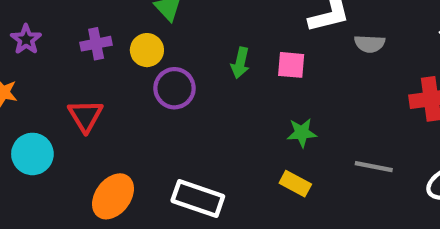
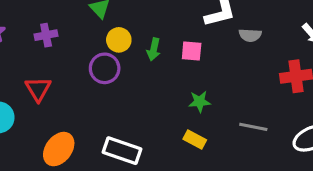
yellow circle: (147, 50) -> (119, 40), moved

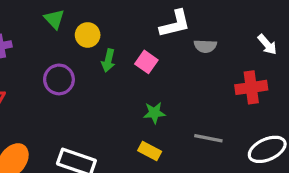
yellow circle: (119, 40) -> (88, 35), moved
pink square: (192, 51) -> (146, 62), turned 30

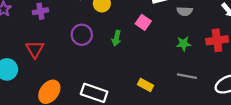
green arrow: (108, 60) -> (116, 38), moved
green star: (154, 113) -> (184, 44), moved

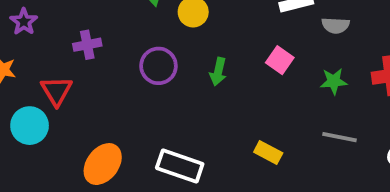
purple cross: (40, 11) -> (87, 45), moved
pink square: (143, 22) -> (280, 60), moved
red triangle: (35, 49) -> (56, 91), moved

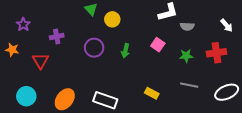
cyan circle: (30, 126) -> (26, 96), moved

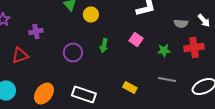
gray semicircle: (187, 26) -> (181, 24), moved
purple circle: (94, 48) -> (73, 52), moved
red triangle: (40, 61) -> (20, 56), turned 42

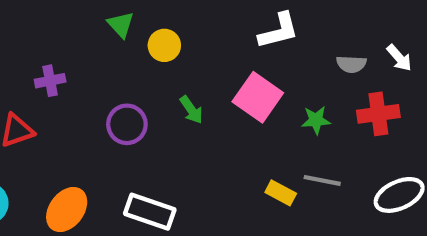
pink square: (136, 40) -> (258, 97), size x1.6
green arrow: (104, 46) -> (191, 110), turned -48
yellow rectangle: (130, 88) -> (281, 193), moved

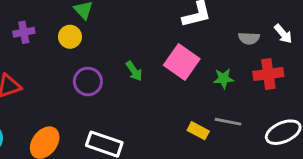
yellow circle: (164, 45) -> (70, 37), moved
purple cross: (50, 81) -> (24, 32), moved

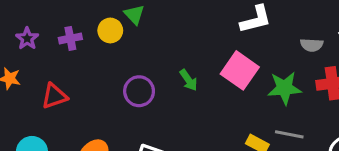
yellow circle: (70, 37) -> (110, 30), moved
green star: (224, 78) -> (284, 88), size x1.5

